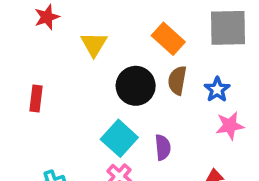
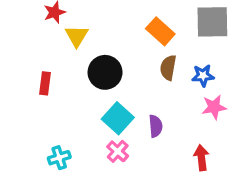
yellow triangle: (94, 44) -> (77, 36), moved
black circle: (136, 86) -> (105, 72), moved
blue star: (217, 89) -> (203, 76), turned 30

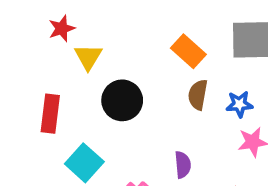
red rectangle: (45, 83) -> (50, 114), size x1.4
cyan square: (118, 118) -> (84, 163), moved

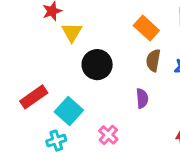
red rectangle: (50, 114) -> (34, 97), moved, turned 48
purple semicircle: (183, 165) -> (142, 98), moved

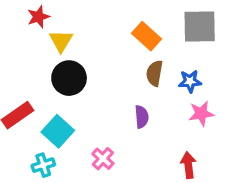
black circle: (97, 65) -> (69, 78), moved

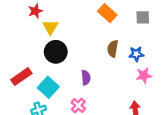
gray square: (200, 26) -> (143, 17), size x0.6
orange rectangle: (146, 36) -> (107, 13), moved
purple semicircle: (142, 117) -> (86, 78), moved

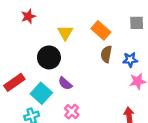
orange rectangle: (107, 13) -> (101, 30), moved
yellow triangle: (50, 27) -> (65, 33), moved
purple semicircle: (86, 78) -> (65, 83), moved, turned 136

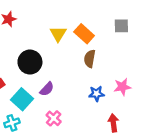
yellow triangle: (65, 33) -> (58, 34), moved
blue star: (130, 60) -> (96, 94), moved
purple semicircle: (65, 83) -> (47, 89), turned -88

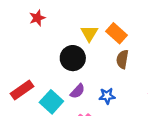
black circle: (30, 62) -> (73, 58), moved
blue star: (96, 94) -> (107, 96), moved

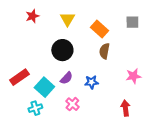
yellow triangle: (89, 33) -> (67, 19), moved

